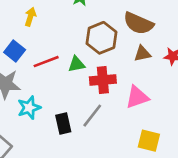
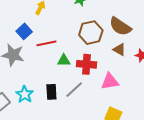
brown triangle: (142, 54) -> (119, 50), turned 32
green triangle: (76, 64) -> (64, 60), moved
cyan star: (29, 108) -> (25, 94), moved, turned -30

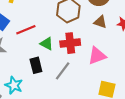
green triangle: (64, 60) -> (47, 44), turned 40
black rectangle: (51, 92) -> (36, 65), moved

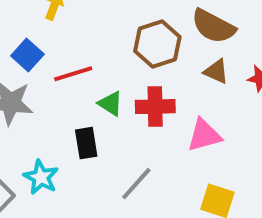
gray line: (63, 71) -> (136, 184), moved

